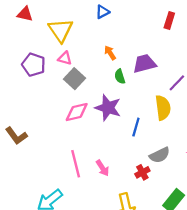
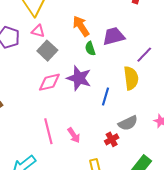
orange arrow: (110, 53) -> (81, 26), size x1.5

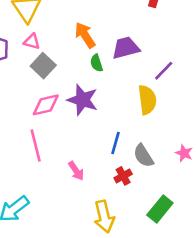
blue line: (105, 96) -> (116, 143), moved
gray semicircle: (128, 123) -> (143, 156), turned 84
pink line: (48, 131) -> (36, 146), moved

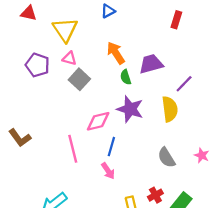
purple star: (83, 100) -> (130, 109), moved
pink diamond: (46, 105) -> (98, 121), moved
blue line: (116, 143) -> (111, 147), moved
red cross: (123, 176) -> (155, 195), moved

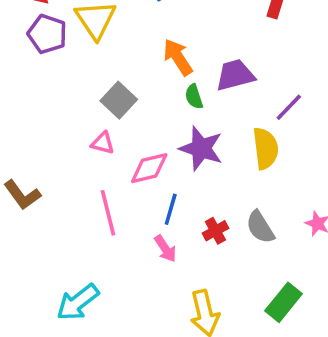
pink triangle: (69, 58) -> (103, 143), moved
purple pentagon: (37, 65) -> (47, 34), moved
red cross: (155, 195) -> (215, 231), moved

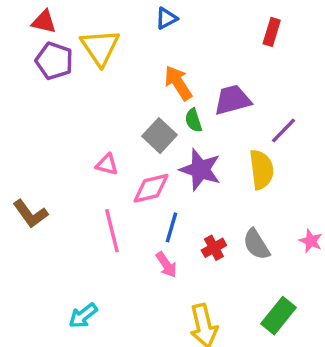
gray square: (119, 100) -> (160, 136), moved
cyan arrow: (78, 302) -> (83, 316), size x0.7

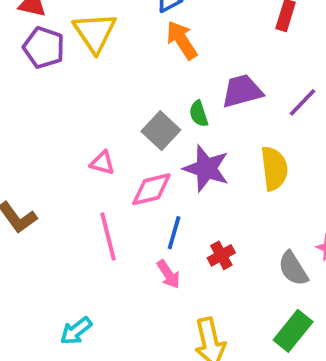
orange arrow: (178, 83) -> (182, 40), moved
purple line: (284, 131) -> (303, 102), moved
gray semicircle: (256, 244) -> (293, 269), moved

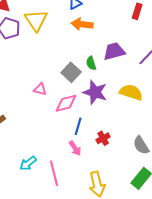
orange arrow: (182, 40) -> (82, 24), turned -50
yellow semicircle: (274, 168) -> (131, 92), turned -65
pink line: (108, 236) -> (54, 173), moved
cyan arrow: (76, 331) -> (28, 163), moved

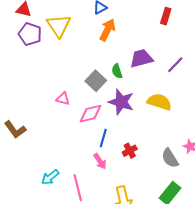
orange arrow: (82, 24) -> (107, 30), turned 110

